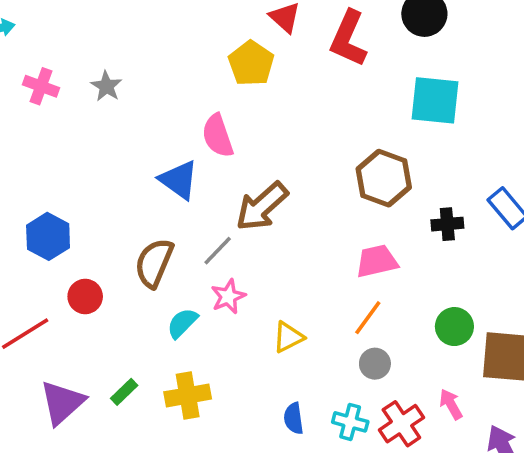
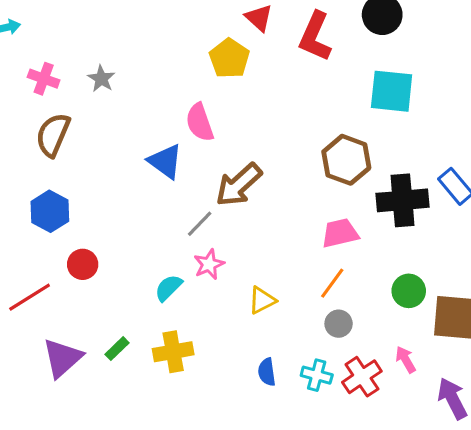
black cross: (447, 224) -> (402, 200), size x1.8
brown semicircle: (154, 263) -> (53, 135), moved

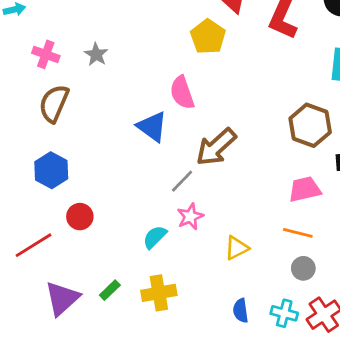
orange line: (332, 283) -> (298, 233), turned 68

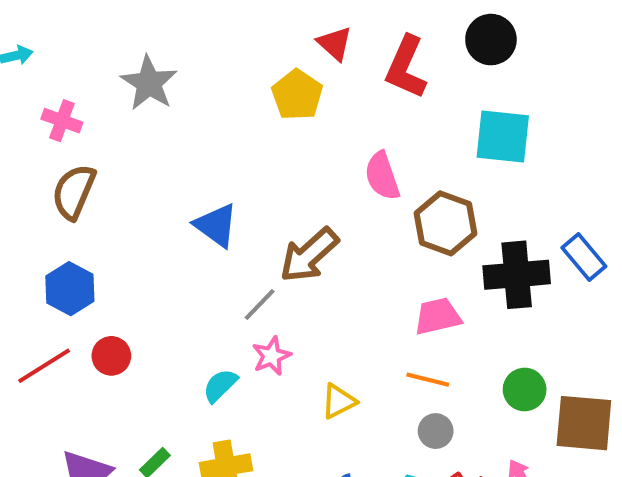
gray star: (96, 54) -> (149, 83), moved, size x1.6
pink semicircle: (182, 93) -> (382, 176), moved
red line: (34, 245) -> (44, 366), moved

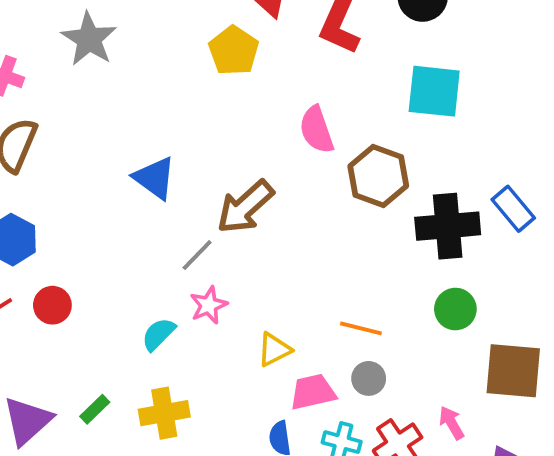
pink trapezoid: (438, 316) -> (313, 392), moved
green circle: (525, 389) -> (455, 309), moved

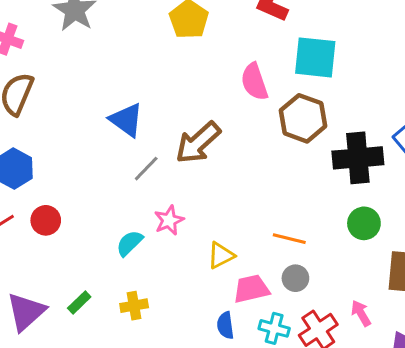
cyan square: (434, 91) -> (315, 57), moved
gray line: (197, 255) -> (146, 169), moved
yellow cross: (164, 413) -> (134, 306), size x0.7

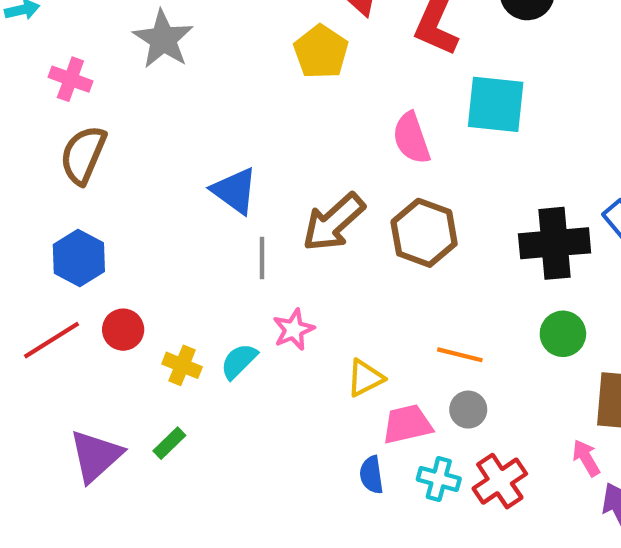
brown hexagon: (303, 118) -> (424, 233), moved
gray line: (146, 169) -> (262, 258), turned -44
yellow cross: (134, 306) -> (182, 365), moved, turned 32
pink arrow: (361, 313) -> (586, 458), moved

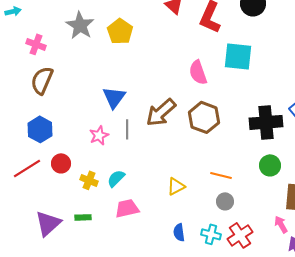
yellow pentagon: (321, 52) -> (120, 31), moved
blue triangle: (235, 191) -> (114, 97), turned 30
pink star: (294, 330) -> (99, 135), moved
pink trapezoid: (407, 424) -> (127, 208), moved
green rectangle: (169, 443) -> (83, 217), turned 42

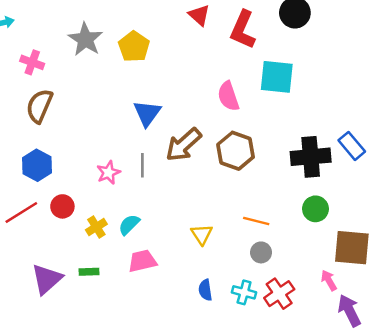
blue triangle: (114, 97) -> (147, 113), moved
yellow cross: (89, 180) -> (96, 227), turned 36
yellow triangle: (176, 186) -> (202, 234), turned -36

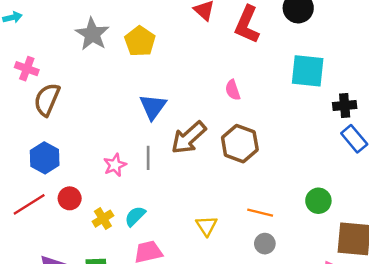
pink cross: (32, 62) -> (27, 69), moved
cyan square: (277, 77) -> (308, 71), moved
pink semicircle: (228, 96) -> (233, 90), size x0.7
black cross: (311, 157) -> (345, 105), moved, size x0.6

